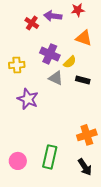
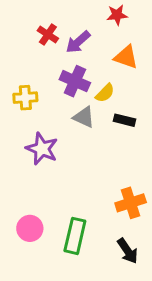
purple arrow: (53, 16) -> (78, 42), moved, turned -48
pink circle: (18, 161) -> (30, 228), moved

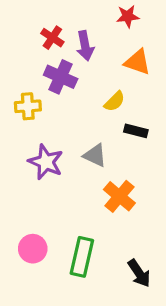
purple arrow: (78, 42) -> (85, 46), turned -60
purple cross: (75, 81) -> (61, 77), moved
gray triangle: (84, 117) -> (95, 155), moved
orange cross: (131, 203) -> (119, 196), moved, turned -32

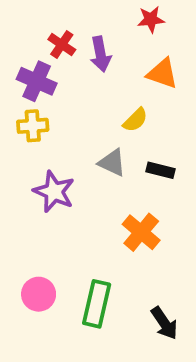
purple cross: (61, 77) -> (37, 81), moved
black rectangle: (136, 131) -> (160, 170), moved
gray triangle: (95, 155) -> (112, 163), moved

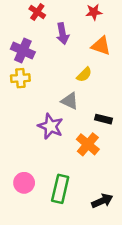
red cross: (62, 44) -> (37, 12), moved
black rectangle: (160, 170) -> (103, 119), moved
purple star: (54, 192) -> (51, 126), moved
black arrow: (164, 323) -> (102, 201), turned -80

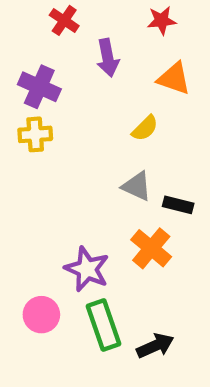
gray triangle: (70, 101) -> (137, 186), moved
purple star: (51, 126) -> (87, 269), moved
green rectangle: (60, 189) -> (104, 325), turned -32
black arrow: (102, 201) -> (155, 346), moved

